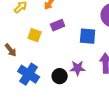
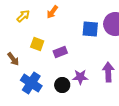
purple rectangle: (58, 25) -> (60, 52), moved
blue square: (88, 36) -> (90, 29), moved

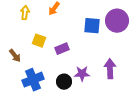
yellow arrow: (23, 16) -> (25, 13), turned -40
blue cross: (31, 83) -> (33, 80), turned 35

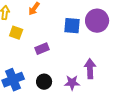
yellow square: (39, 41) -> (16, 33), moved
purple star: (82, 74) -> (72, 83), moved

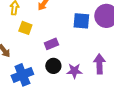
black circle: (44, 82) -> (53, 66), moved
purple star: (72, 83) -> (74, 71), moved

